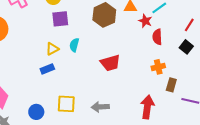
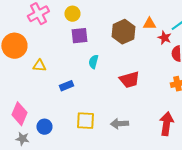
yellow triangle: (52, 49) -> (39, 66), moved, turned 32
blue circle: (36, 112) -> (44, 127), moved

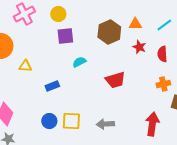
red star: (164, 38) -> (139, 47), moved
cyan semicircle: (93, 62) -> (79, 62), turned 48
blue circle: (44, 127) -> (49, 121), moved

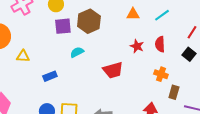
brown hexagon: (109, 32) -> (89, 21), moved
red star: (139, 47) -> (137, 46), moved
orange cross: (163, 84) -> (161, 74), turned 32

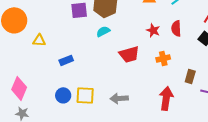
cyan semicircle: (77, 52) -> (103, 31), moved
orange cross: (161, 74) -> (163, 58), moved, turned -32

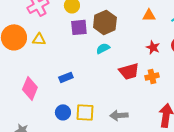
yellow triangle: (39, 40) -> (39, 39), moved
orange cross: (163, 58) -> (152, 76), moved
pink diamond: (19, 88) -> (30, 88), moved

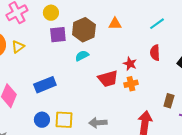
orange triangle: (149, 15) -> (115, 24), moved
yellow triangle: (39, 39) -> (18, 47), turned -40
red star: (153, 47) -> (130, 64), moved
blue rectangle: (66, 77) -> (45, 85), size x1.5

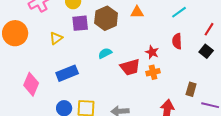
yellow triangle: (18, 47) -> (56, 38), moved
cyan semicircle: (82, 56) -> (105, 53), moved

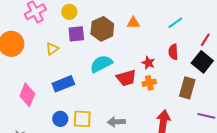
black square: (206, 51) -> (202, 62), size x1.5
cyan semicircle: (105, 53) -> (101, 64), size x1.6
brown rectangle: (191, 89) -> (187, 88), moved, size x1.5

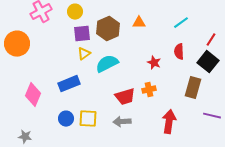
yellow triangle: (52, 49) -> (84, 54), moved
red trapezoid: (126, 78) -> (125, 97), moved
orange cross: (149, 83) -> (149, 90), moved

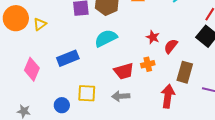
red semicircle: (179, 52) -> (171, 46), moved, turned 42
yellow triangle: (84, 54) -> (40, 24), moved
brown rectangle: (193, 88) -> (185, 72), moved
blue circle: (66, 119) -> (62, 105), moved

